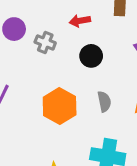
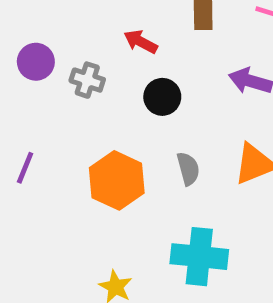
red arrow: (80, 21) -> (141, 42), turned 42

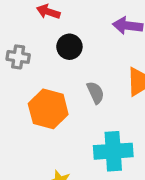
gray cross: (87, 80) -> (18, 57), moved

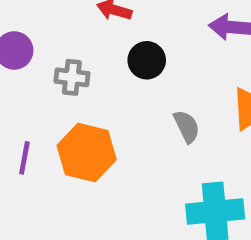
orange hexagon: (48, 109) -> (87, 153), moved

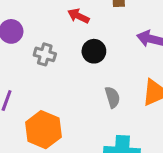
orange hexagon: (87, 153) -> (43, 130), moved

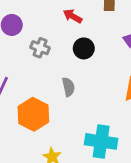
gray semicircle: (112, 97) -> (68, 87), moved

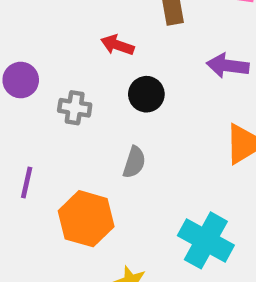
gray semicircle: (68, 87) -> (134, 162), turned 42
cyan cross: (101, 141) -> (206, 240), turned 32

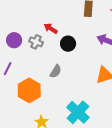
red arrow: (117, 45) -> (51, 28), moved
purple circle: (21, 80) -> (14, 40), moved

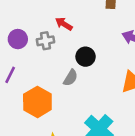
gray cross: (36, 42) -> (45, 41), turned -32
black circle: (68, 44) -> (86, 57), moved

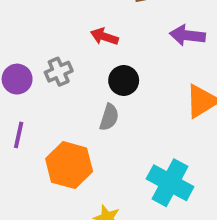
red arrow: (64, 24) -> (104, 37), moved

